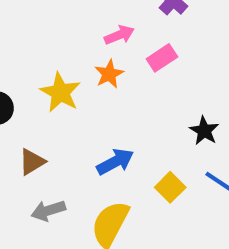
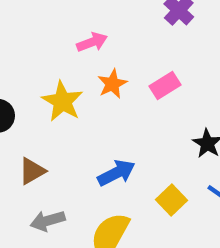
pink arrow: (119, 35) -> (92, 42), moved
pink rectangle: (162, 58) -> (165, 85), moved

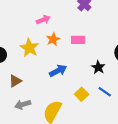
pink rectangle: (165, 85) -> (78, 40), turned 32
blue arrow: (116, 173) -> (58, 71), moved

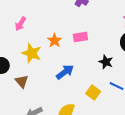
pink arrow: (43, 20) -> (20, 24), moved, turned 152
brown triangle: (15, 81) -> (22, 81), moved, turned -32

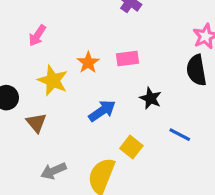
black star: (106, 62) -> (151, 98), moved
yellow square: (93, 92) -> (131, 147), moved

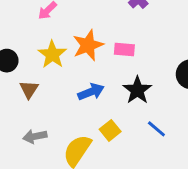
orange star: (88, 62) -> (88, 45), size x1.5
black star: (151, 98) -> (137, 90), size x1.4

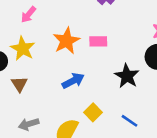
yellow star: (52, 54) -> (23, 49), moved
black star: (137, 90) -> (127, 76), moved
blue line: (156, 129) -> (129, 121), moved

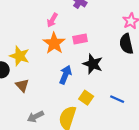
pink arrow: (28, 15) -> (52, 20), moved
black star: (127, 76) -> (93, 64), moved
blue arrow: (73, 81) -> (65, 75), turned -30

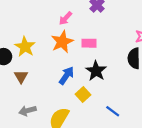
yellow square: (86, 98) -> (83, 94), moved

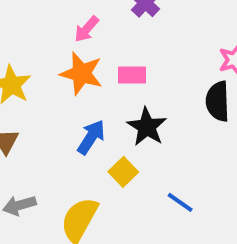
orange star: (62, 42) -> (81, 73), turned -30

